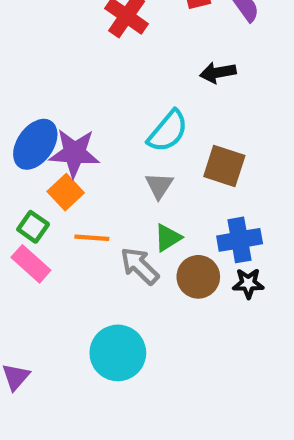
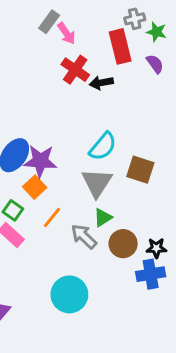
black arrow: (218, 73) -> (101, 83), moved
gray triangle: (159, 186) -> (97, 183), size x1.6
orange line: (92, 238) -> (52, 218), turned -55
blue cross: (240, 240) -> (151, 274), moved

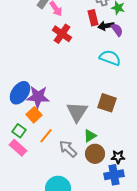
red rectangle: (120, 46) -> (93, 18), size x0.7
black arrow: (101, 83) -> (106, 26), moved
cyan semicircle: (103, 146) -> (110, 58), moved, turned -110
green triangle: (103, 218) -> (90, 136), moved

